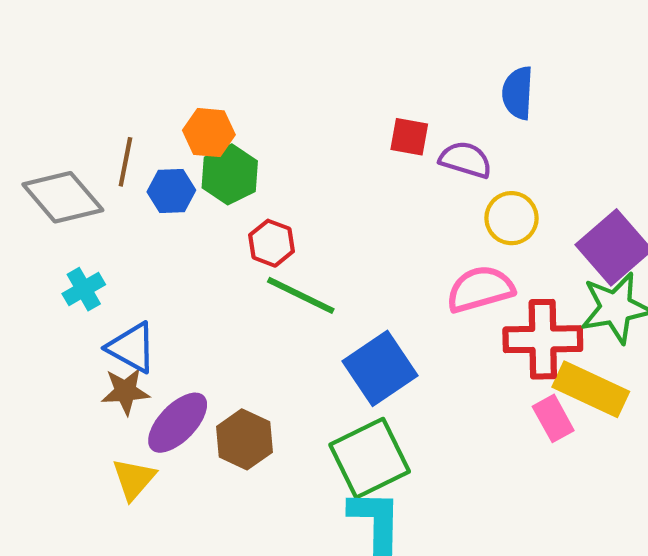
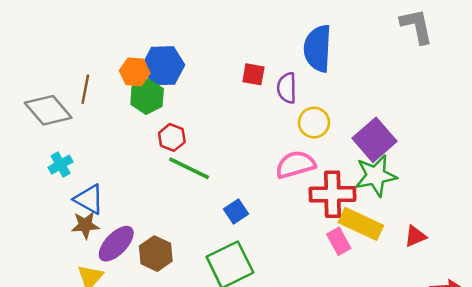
blue semicircle: (518, 93) -> (318, 48), size x1.5
purple semicircle: (466, 160) -> (287, 88), turned -108
blue hexagon: (171, 191) -> (163, 66), moved, size x1.5
blue square: (380, 368) -> (236, 212), size x0.6

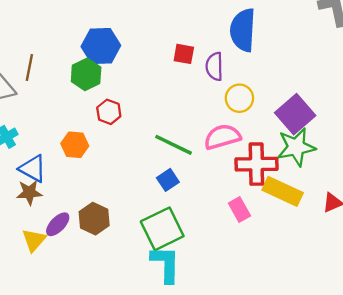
orange hexagon: (135, 72) -> (75, 145), moved
green line: (189, 168) -> (174, 145), moved
pink rectangle: (339, 241) -> (239, 210), moved
purple ellipse: (116, 244) -> (58, 224), moved, size x0.7

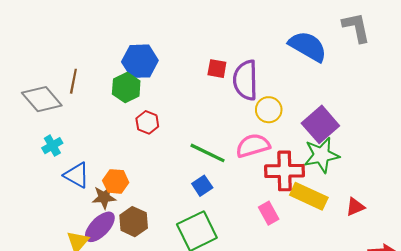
blue semicircle: (243, 30) -> (308, 46), moved, turned 117
purple semicircle: (214, 66) -> (245, 80), size x1.5
orange hexagon: (75, 145) -> (116, 181), moved
brown star: (29, 192) -> (104, 197), moved
purple ellipse: (58, 224) -> (100, 227), size x1.4

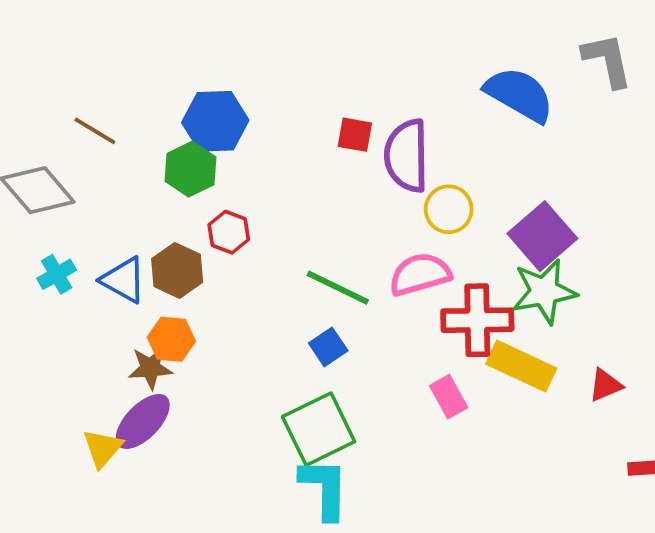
brown line: (73, 81) -> (95, 131), moved, turned -70
blue triangle: (77, 175) -> (124, 280), moved
brown hexagon: (134, 222) -> (177, 270), moved

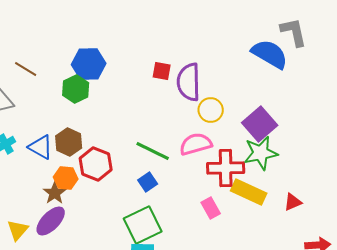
blue semicircle: (519, 95) -> (270, 54), moved
red hexagon: (229, 232) -> (96, 164), moved, size x1.5
brown star: (150, 368) -> (55, 193), turned -30
yellow triangle: (103, 448) -> (18, 230), moved

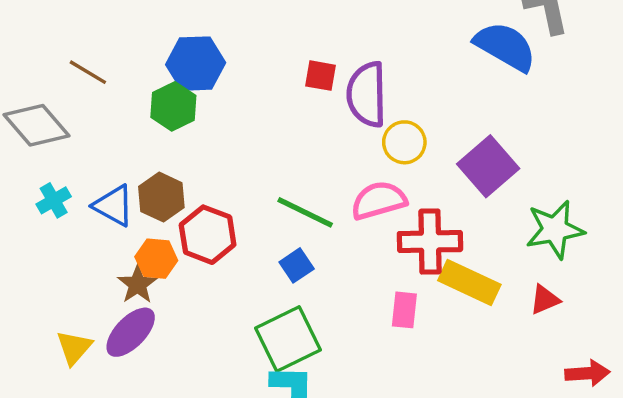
green star: (261, 153) -> (555, 230), moved
pink rectangle: (211, 208) -> (404, 310), turned 35

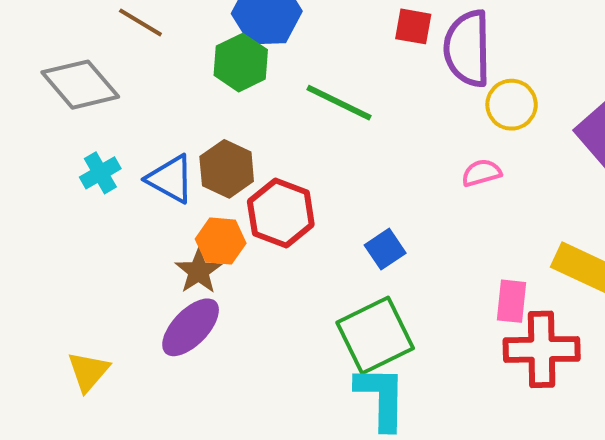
pink semicircle: (379, 200) -> (481, 173), size x0.6
green line: (305, 212) -> (339, 103), moved
red cross: (430, 242) -> (542, 349), moved
yellow triangle: (74, 348) -> (88, 371), moved

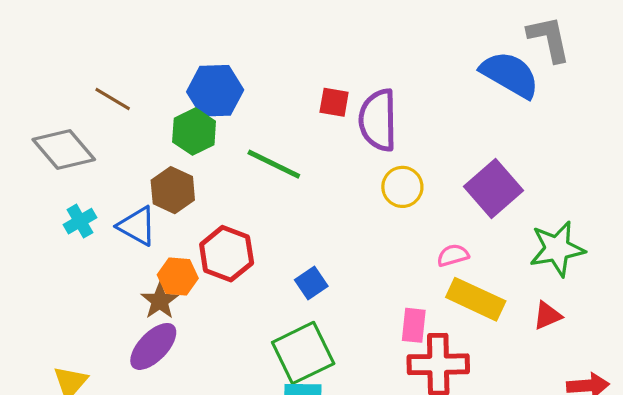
yellow circle: (512, 105) -> (402, 187), moved
brown hexagon: (227, 169) -> (173, 190), moved
pink semicircle: (481, 173) -> (453, 255), moved

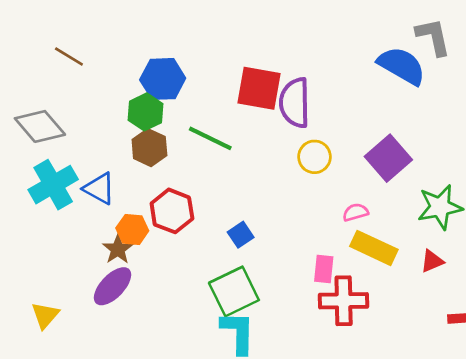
brown line: (113, 99) -> (69, 57), moved
red square: (334, 102) -> (259, 88), size x1.8
brown hexagon: (173, 190) -> (149, 148), moved
cyan cross: (80, 221) -> (53, 185), size x1.8

